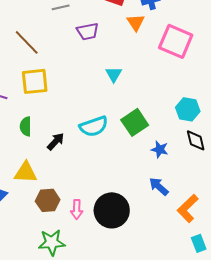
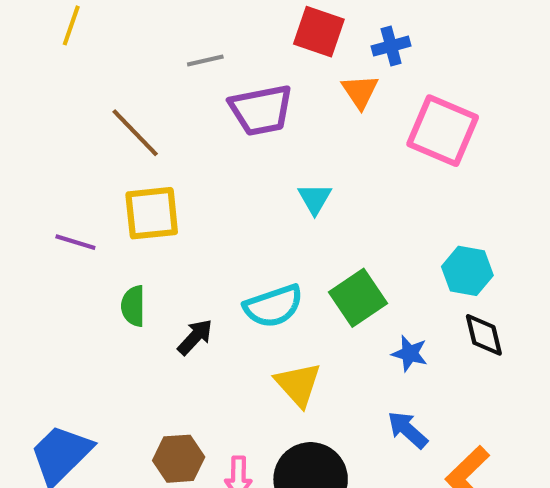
purple trapezoid: (88, 31) -> (261, 110), size x1.4
yellow triangle: (26, 172) -> (298, 384), moved, turned 45

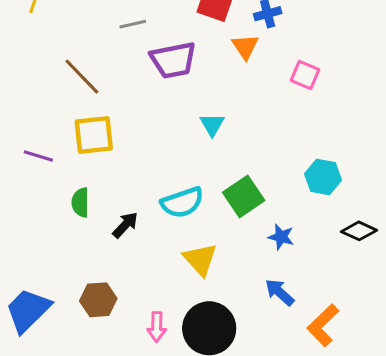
pink square: (443, 131) -> (305, 75), size x0.6
black diamond: (484, 335) -> (359, 231), moved, turned -52
brown hexagon: (179, 459) -> (98, 300), moved

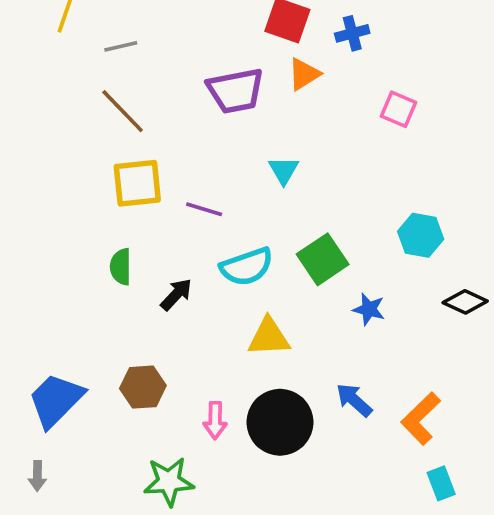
gray line: (133, 24) -> (121, 46), moved
orange triangle: (245, 47) -> (304, 74), moved, turned 32
purple line: (38, 156) -> (204, 209), moved
yellow triangle: (200, 259) -> (269, 337), turned -51
blue arrow: (280, 292) -> (354, 400), moved

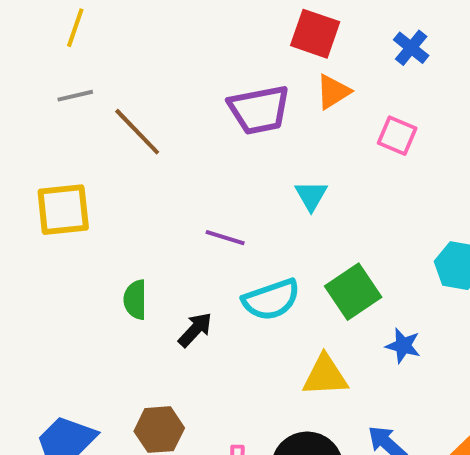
blue cross: (352, 33) -> (411, 48), moved, turned -36
gray line: (121, 46) -> (75, 96), moved
pink square: (398, 109) -> (397, 136), moved
yellow square: (137, 183) -> (63, 210), moved
yellow triangle: (269, 337) -> (325, 376), moved

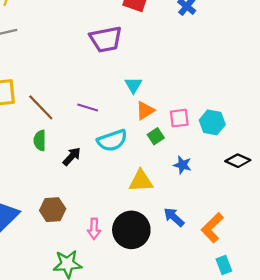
orange triangle: (333, 92) -> (145, 111), moved
brown line: (137, 132) -> (41, 107), moved
pink square: (397, 136) -> (179, 118), moved, turned -30
green square: (353, 292) -> (156, 136), size x0.6

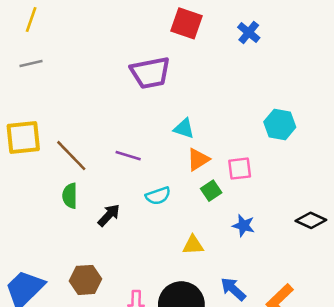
cyan triangle: (133, 85) -> (184, 128), turned -42
cyan hexagon: (212, 122) -> (280, 124), moved
cyan semicircle: (112, 140) -> (158, 196), size x0.7
yellow triangle: (141, 181) -> (193, 245), size x0.7

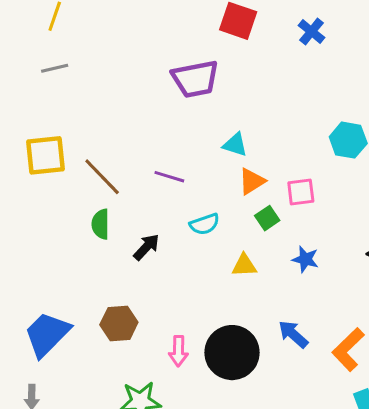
yellow triangle: (193, 245) -> (244, 265), moved

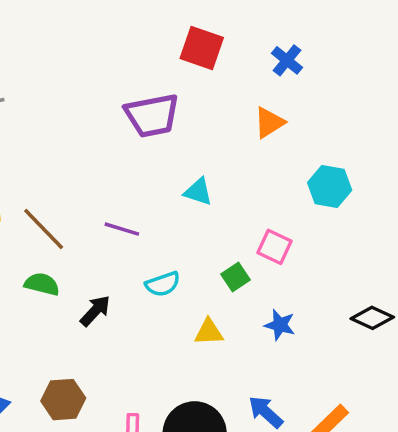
orange triangle: (252, 181) -> (269, 123), moved
pink square: (301, 192) -> (275, 247), turned 32
green semicircle: (101, 224) -> (42, 284), turned 104

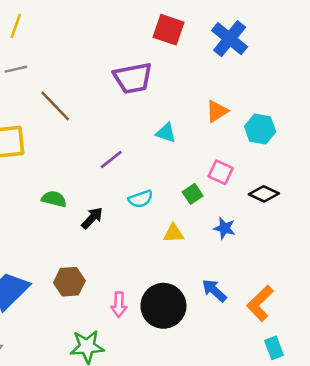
blue cross: (287, 60) -> (230, 39), size x1.6
orange triangle: (269, 123) -> (217, 111), moved
brown line: (44, 229) -> (55, 106), moved
purple line: (122, 229) -> (111, 160), turned -55
black diamond: (372, 318) -> (264, 194), moved

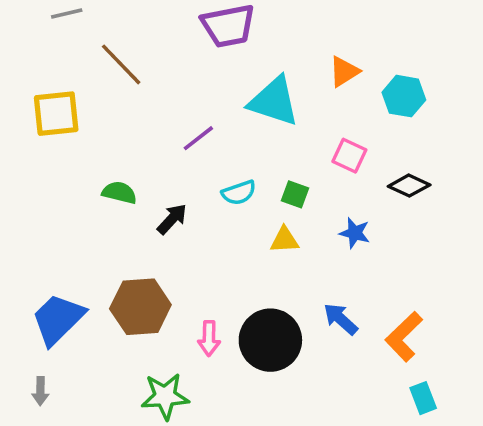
cyan triangle: (166, 133) -> (274, 101), size x1.8
green square: (193, 194) -> (295, 194), moved, turned -36
brown hexagon: (69, 282) -> (140, 307), size x1.4

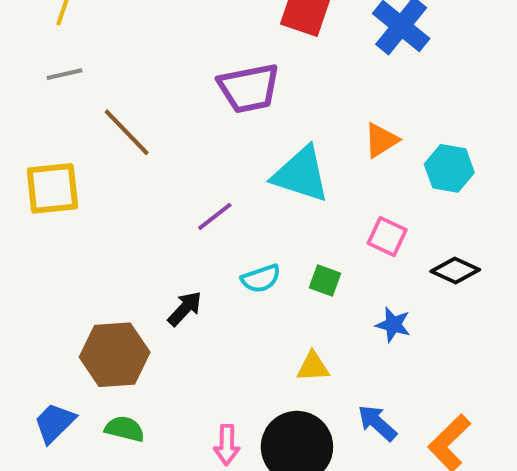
green semicircle: (119, 193) -> (125, 429), moved
yellow triangle: (284, 240) -> (313, 367), moved
brown hexagon: (140, 307) -> (115, 355), moved
blue trapezoid: (58, 319) -> (54, 423), size x0.7

